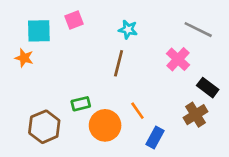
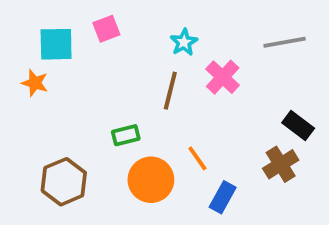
cyan star: (128, 30) -> (184, 42), turned 30
gray line: (198, 30) -> (285, 42), turned -36
pink cross: (178, 59) -> (223, 77), moved
green rectangle: (81, 104) -> (126, 135), moved

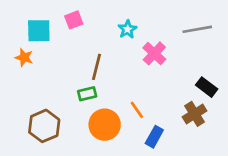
brown line: (170, 91) -> (97, 67), moved

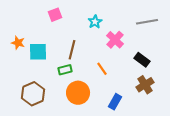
cyan square: (39, 31) -> (38, 52), moved
black rectangle: (207, 87) -> (142, 60), moved
orange line: (137, 110) -> (102, 69), moved

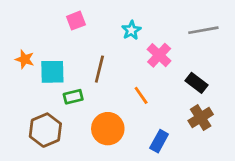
green rectangle: (65, 70) -> (73, 97), moved

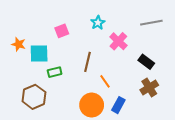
pink square: (76, 21) -> (62, 31), moved
brown line: (99, 69) -> (88, 62), moved
orange line: (141, 95) -> (105, 81), moved
orange circle: (108, 129) -> (92, 105), moved

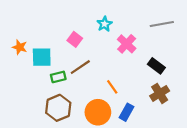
pink square: (62, 31) -> (75, 39), moved, turned -32
brown line: (88, 62) -> (80, 67), moved, turned 42
brown hexagon: (34, 97) -> (58, 108), moved

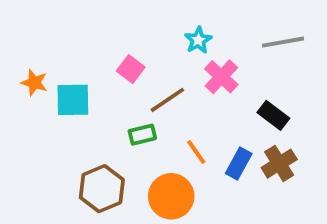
cyan star: (105, 24) -> (198, 40), moved
brown line: (80, 67) -> (167, 100), moved
green rectangle: (58, 77) -> (142, 135), moved
blue rectangle: (127, 112) -> (239, 164), moved

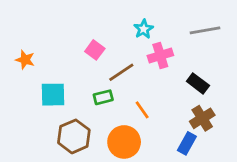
pink cross: (221, 77) -> (160, 56), turned 30
cyan square: (73, 100) -> (53, 95), moved
blue rectangle: (239, 164) -> (187, 143), moved

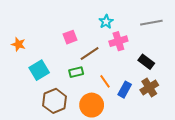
pink square: (95, 50) -> (70, 37), turned 32
cyan square: (53, 95) -> (39, 70), turned -30
blue rectangle: (187, 143) -> (125, 90), moved

